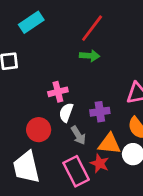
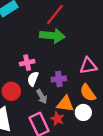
green arrow: (90, 56) -> (52, 36), size x1.6

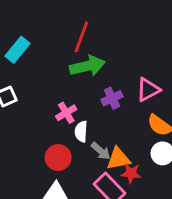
purple cross: (59, 79) -> (112, 98), moved
orange triangle: (65, 104) -> (118, 159), moved

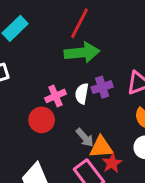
white semicircle: (81, 131) -> (82, 94), moved
red circle: (58, 158) -> (42, 120), moved
red star: (131, 173) -> (112, 163), turned 30

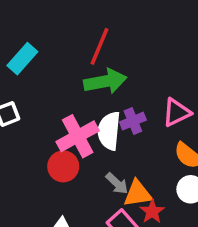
white semicircle: (82, 94) -> (109, 131), size x1.5
pink cross: (55, 96) -> (78, 136), size x1.6

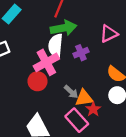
pink triangle: (177, 112) -> (109, 34), moved
white semicircle: (109, 131) -> (56, 46), moved

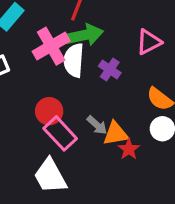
purple cross: (81, 53) -> (110, 70), turned -32
pink cross: (46, 62) -> (51, 46), moved
pink rectangle: (77, 120) -> (60, 133), moved

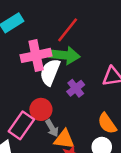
red circle: (49, 111) -> (41, 109), moved
pink rectangle: (60, 133) -> (21, 125), turned 60

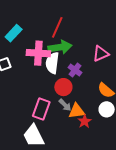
pink cross: (36, 55) -> (38, 53), turned 30
red circle: (41, 109) -> (63, 87), moved

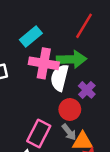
red line: (57, 27) -> (84, 26), moved
cyan rectangle: (14, 33) -> (31, 37), moved

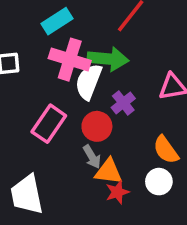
pink rectangle: (39, 134) -> (49, 124), moved

